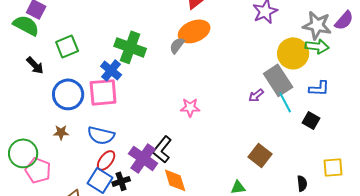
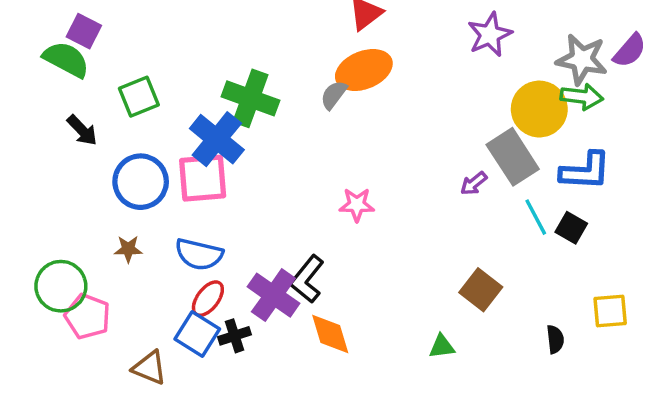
blue cross: (111, 70) -> (217, 139), size x1.4
blue L-shape: (319, 88) -> (585, 171), size x1.4
cyan line: (285, 102) -> (536, 217), moved

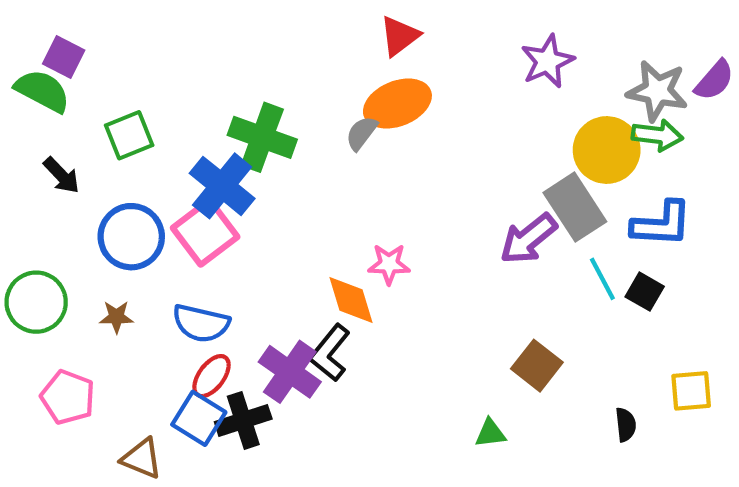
pink square: (203, 178) -> (205, 232), turned -32
purple arrow: (474, 183) -> (528, 239), size x1.8
green circle: (61, 286) -> (36, 302), moved
orange diamond: (330, 334) -> (351, 300), moved
black cross: (235, 336) -> (243, 420), size x1.4

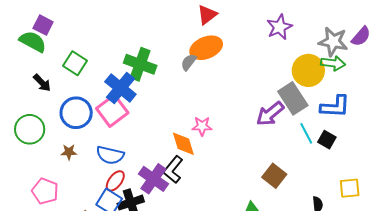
green square: (129, 135) -> (75, 63), turned -35
green circle: (36, 302) -> (30, 129), moved

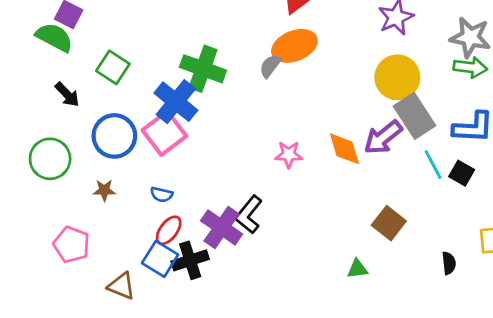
yellow circle: (308, 70) -> (397, 77), moved
orange diamond: (183, 144) -> (344, 149), moved
blue semicircle: (110, 155) -> (162, 195), size x0.6

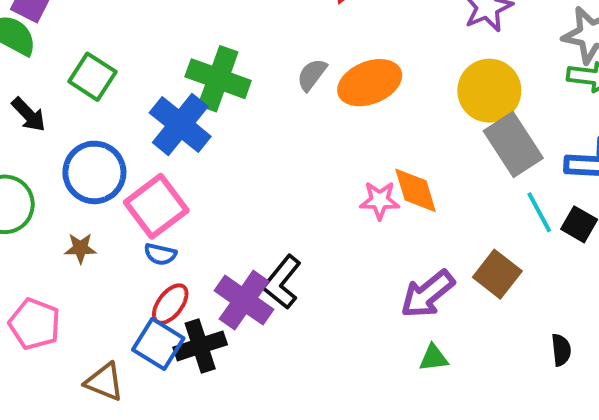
orange ellipse: (294, 46) -> (370, 83), moved
pink square: (164, 133) -> (156, 206), moved
purple arrow: (383, 137) -> (428, 294), moved
pink star: (289, 155) -> (380, 200), moved
brown square: (389, 223) -> (497, 274), moved

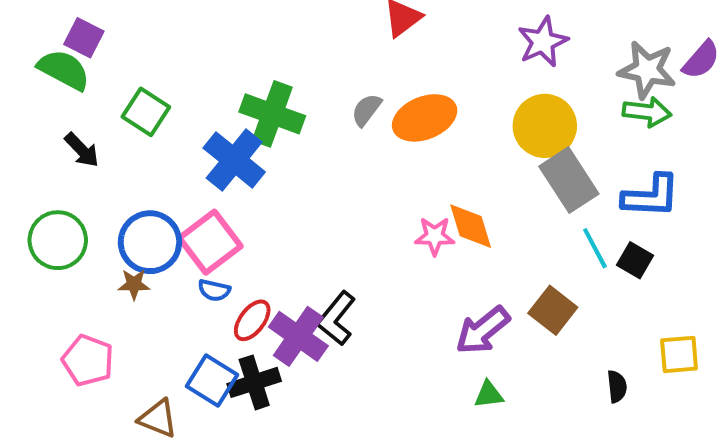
blue circle: (94, 172) -> (150, 242), moved
red ellipse: (170, 304) -> (252, 320), moved

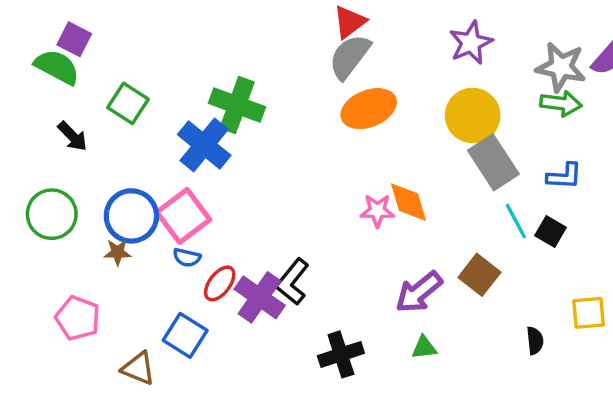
gray semicircle: (366, 110) -> (350, 57), moved, size x1.6
blue L-shape: (651, 196) -> (564, 176), size x0.7
black cross: (254, 382) -> (341, 354), moved

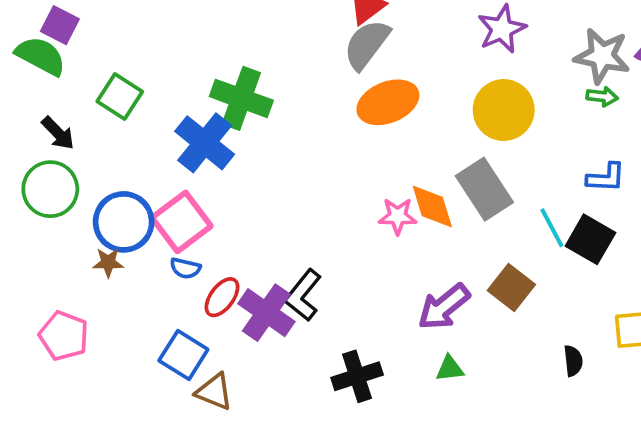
green arrow: (561, 103) -> (602, 97), size x0.7
gray rectangle: (493, 162) -> (484, 189), moved
green circle: (52, 214) -> (50, 189), moved
black square: (550, 232) -> (590, 239), size x1.4
brown triangle: (138, 368) -> (214, 392), moved

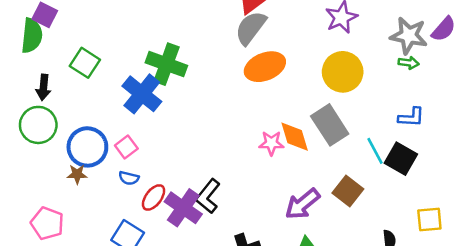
green semicircle: (41, 56) -> (32, 36), turned 68
black arrow: (58, 133) -> (43, 87), turned 50
pink square: (181, 222) -> (126, 147), size x0.6

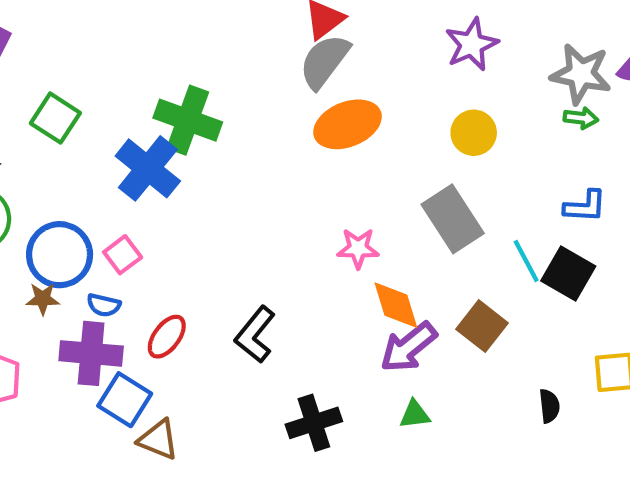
yellow circle: (343, 72) -> (474, 133), size x0.7
orange diamond: (295, 137) -> (396, 305), moved
blue semicircle: (129, 178) -> (104, 305), moved
purple cross: (183, 208) -> (91, 353), moved, turned -30

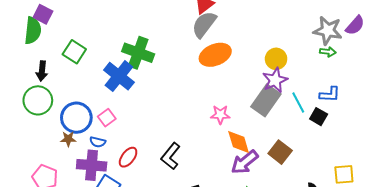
purple star: (472, 44) -> (275, 80), moved
gray rectangle: (453, 219) -> (266, 100), turned 68
cyan line: (526, 261) -> (298, 102), moved
black square: (568, 274) -> (319, 117), moved, size x0.7

